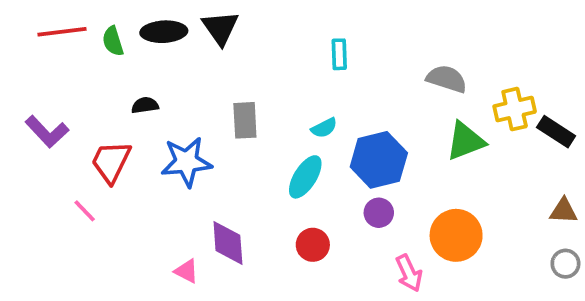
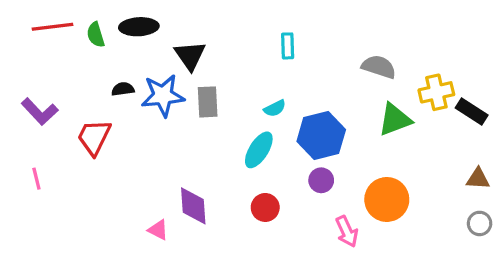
black triangle: (220, 28) -> (190, 56), moved
blue star: (186, 162) -> (163, 96), moved
pink line: (85, 211) -> (36, 179), moved, turned 30

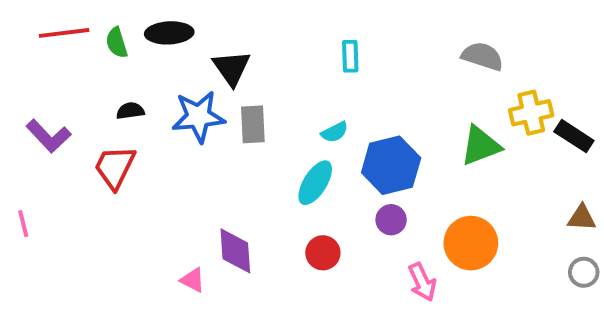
gray semicircle: (379, 67) -> (483, 56), moved
black semicircle: (123, 89) -> (130, 111), moved
pink line: (36, 179) -> (23, 224), moved

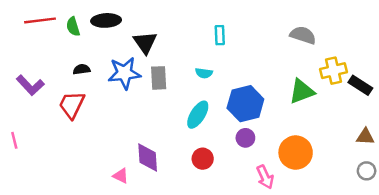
cyan semicircle: (335, 132) -> (204, 73), moved, turned 35

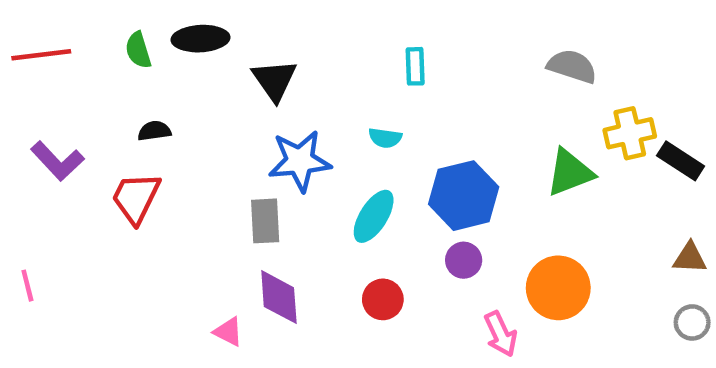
red line: (40, 20) -> (41, 55), moved
blue star: (124, 73) -> (300, 161), moved
gray rectangle: (159, 78) -> (265, 221), moved
pink line: (14, 140) -> (27, 286), moved

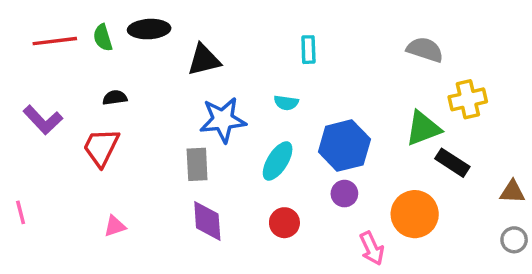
red line: (41, 55) -> (55, 41), moved
black triangle: (274, 80) -> (204, 60), turned 51
black rectangle: (681, 161) -> (452, 163), moved
pink triangle: (228, 332) -> (115, 226), moved, turned -45

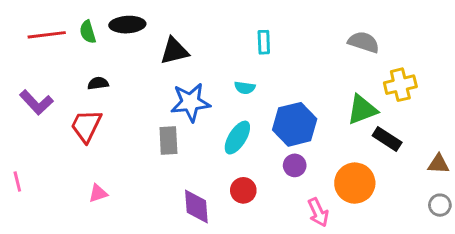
purple diamond: (207, 221) -> (196, 207), moved

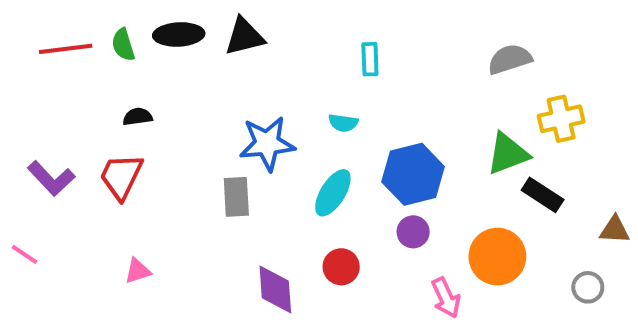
gray semicircle: (364, 42) -> (510, 59), turned -36
black triangle: (174, 51) -> (244, 37), moved
purple L-shape: (36, 102) -> (51, 178), moved
pink line: (17, 182) -> (25, 254), turned -42
gray circle: (440, 205) -> (588, 287), moved

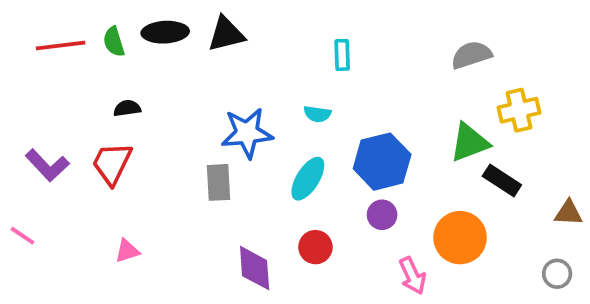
gray circle: (588, 287) -> (557, 274), moved

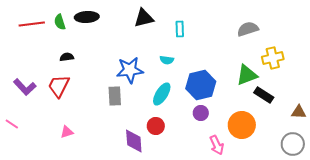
black triangle: (226, 34) -> (144, 18), moved
red circle: (315, 247) -> (156, 126), moved
gray circle: (557, 274) -> (293, 144), size x1.5

